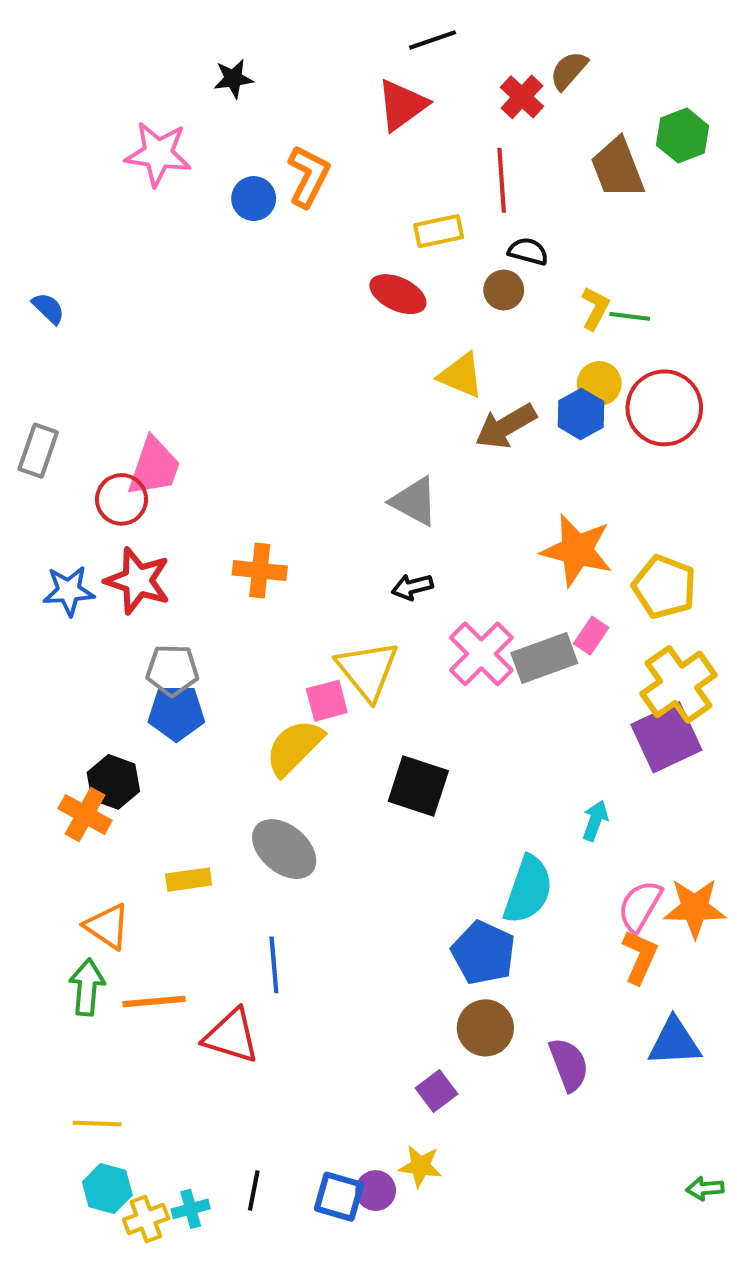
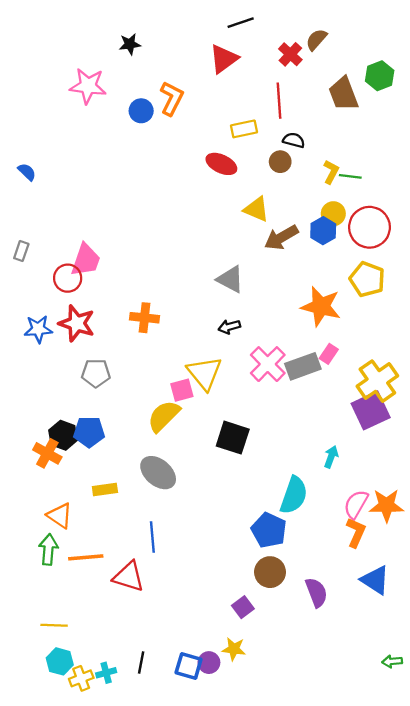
gray rectangle: (38, 451) -> (21, 251), size x0.7
yellow pentagon: (664, 587) -> (367, 279), moved
blue pentagon: (176, 713) -> (89, 432), moved
blue triangle: (674, 1042) -> (375, 580), turned 36

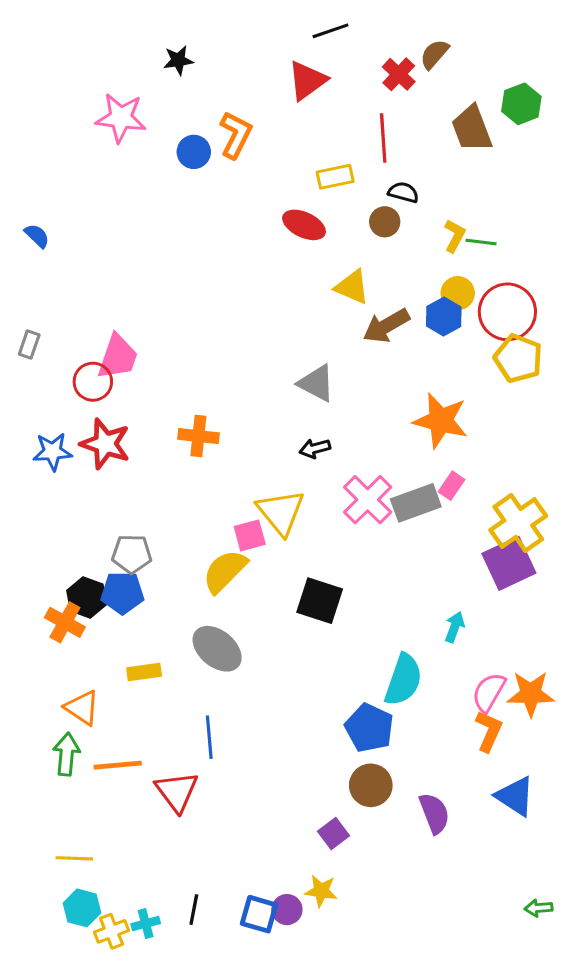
yellow pentagon: (367, 279) -> (518, 358), moved
gray pentagon: (96, 373) -> (132, 554), moved
red triangle: (129, 577) -> (177, 792), turned 36

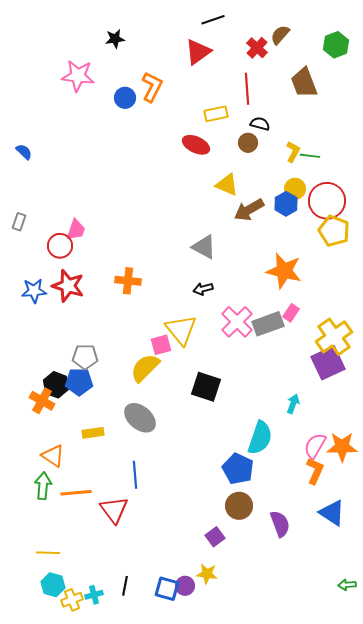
green hexagon: (521, 104) -> (336, 45), moved
pink trapezoid: (118, 357) -> (76, 230), size x0.7

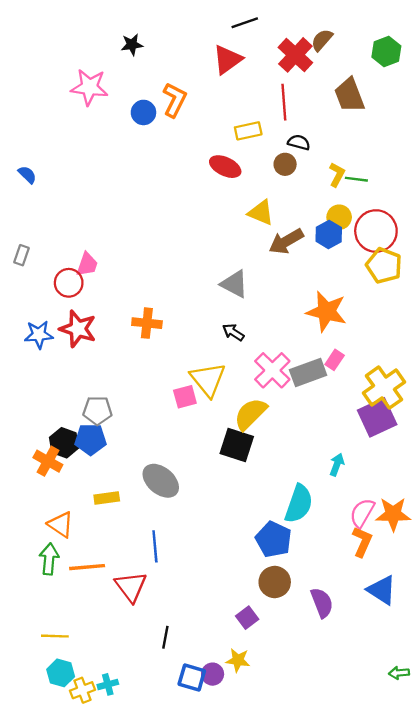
red cross: (257, 48) -> (295, 55), size x1.4
black arrow: (203, 289) -> (233, 332), turned 48
yellow semicircle: (145, 368) -> (251, 414), moved
black line: (125, 586) -> (165, 637), moved

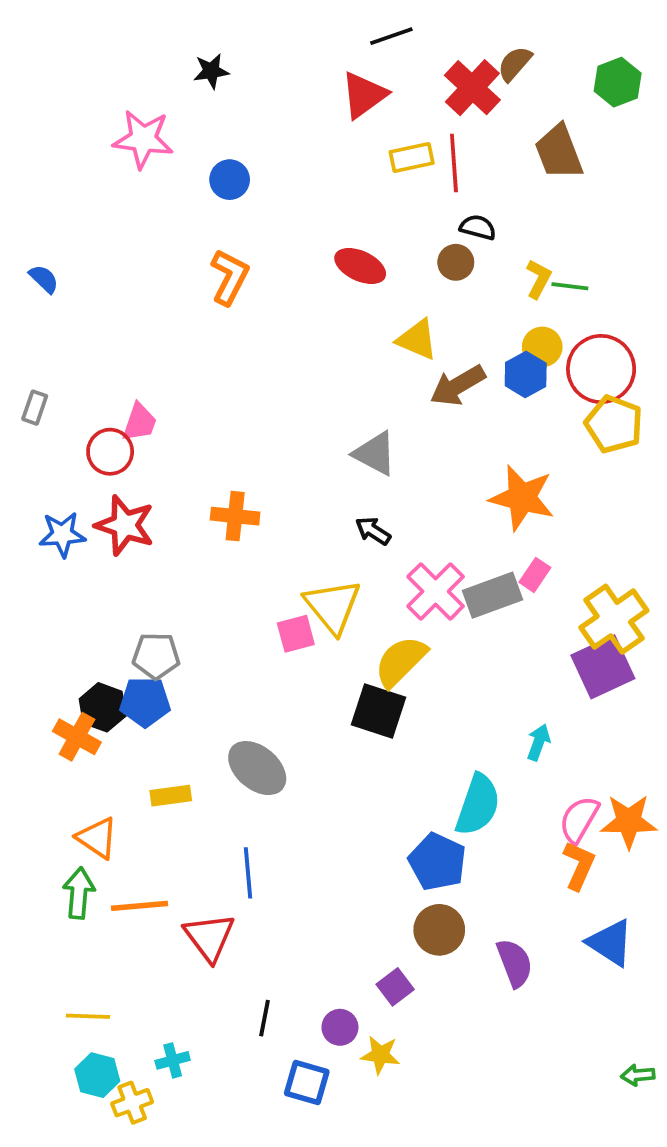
orange L-shape: (175, 100) -> (230, 277), moved
yellow rectangle: (248, 131) -> (412, 158), moved
purple circle: (213, 674) -> (340, 1027), moved
cyan cross: (108, 684) -> (173, 1060), moved

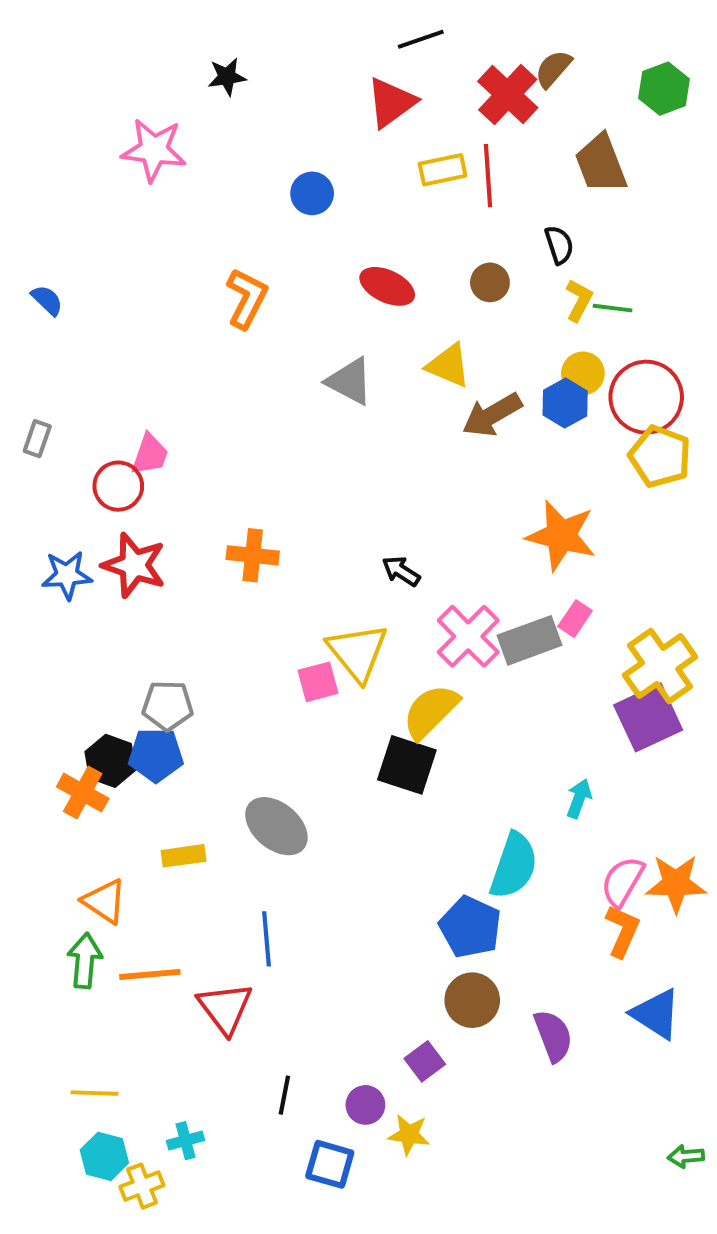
blue circle: (230, 180) -> (312, 193), moved
black semicircle: (478, 227) -> (559, 245), moved, turned 57
gray triangle: (375, 454) -> (350, 381), moved

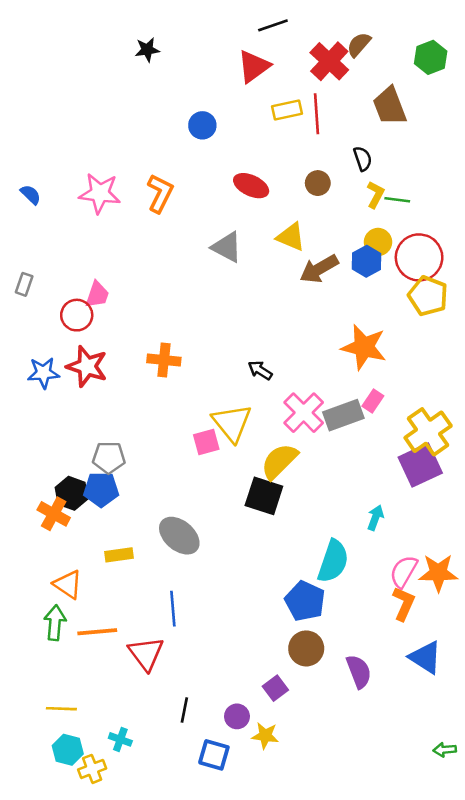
pink star: (154, 150) -> (100, 193), moved
cyan cross: (185, 1141) -> (120, 739), turned 35

